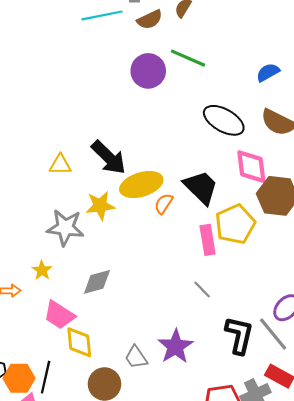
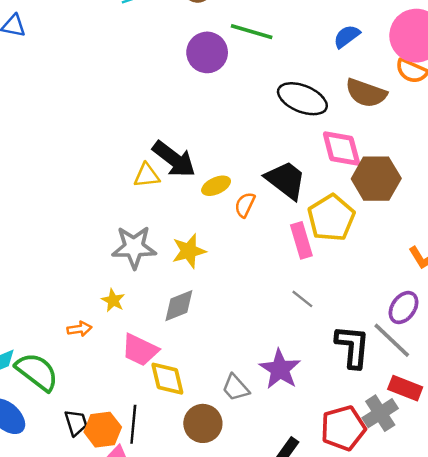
yellow triangle: (60, 165) -> (147, 175), moved
yellow ellipse: (141, 185) -> (216, 186), size x0.6
yellow star: (100, 206) -> (189, 251), moved

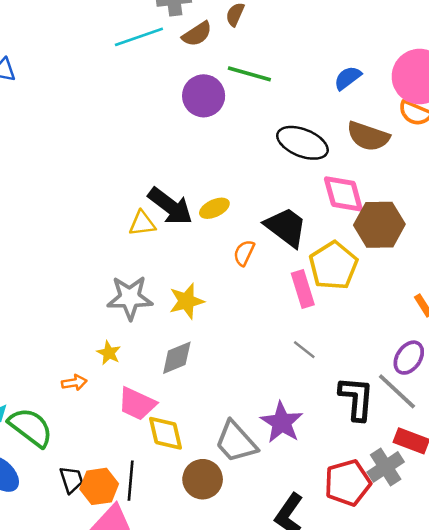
yellow ellipse: (216, 186) -> (214, 208), moved
gray trapezoid: (236, 388) -> (236, 442), size x1.5

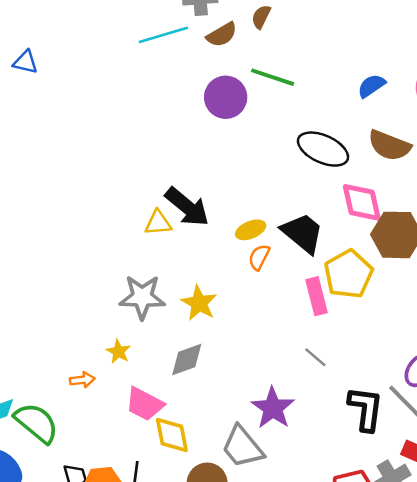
yellow ellipse: (214, 208) -> (251, 230), moved
yellow star: (186, 301) -> (199, 303), turned -30
purple star: (282, 422) -> (273, 408), moved

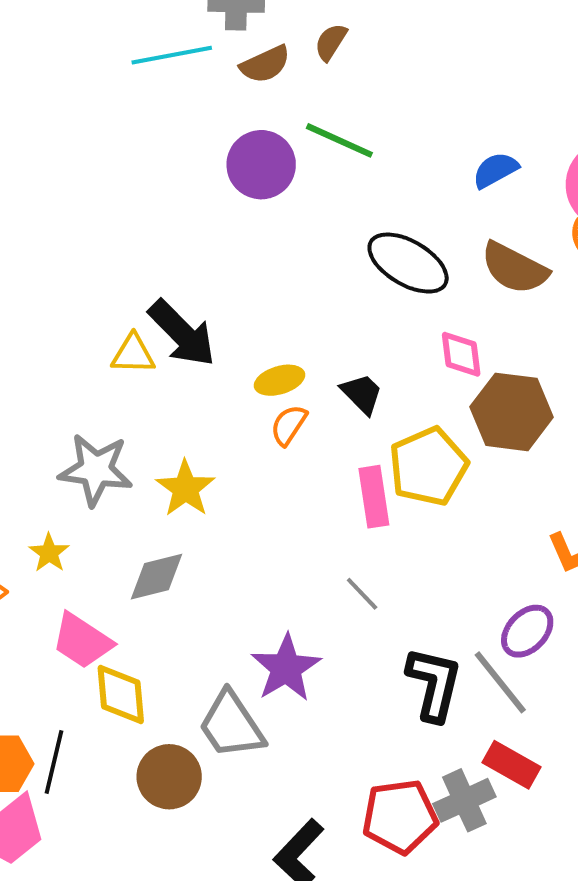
pink diamond: (362, 202) -> (461, 354), size x0.7
black trapezoid: (303, 233) -> (362, 394), size x0.6

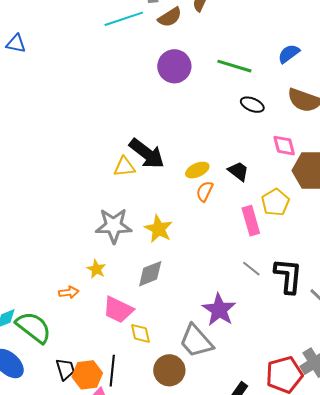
green line: (339, 140) -> (234, 66), moved
black ellipse: (408, 263) -> (252, 105), size x0.6
yellow pentagon: (428, 466) -> (275, 202), size x0.7
black L-shape: (434, 684) -> (288, 276), moved
yellow diamond: (121, 695) -> (140, 333), size x0.7

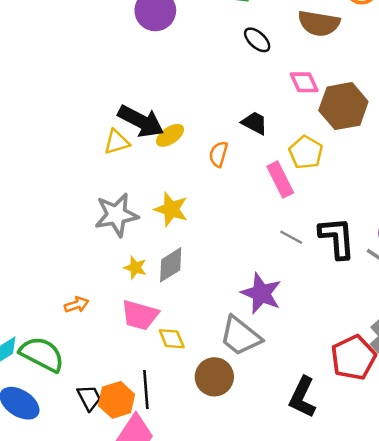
black ellipse: (252, 105) -> (257, 40), turned 30
yellow ellipse: (197, 170) -> (170, 135), moved
yellow star: (96, 269) -> (135, 268), moved

